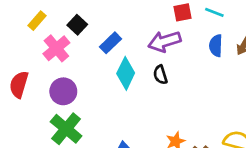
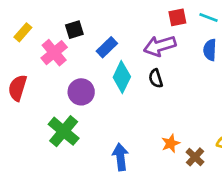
yellow rectangle: (37, 21) -> (23, 32), moved
black square: (77, 25) -> (74, 30), turned 30
purple circle: (63, 91) -> (81, 92), moved

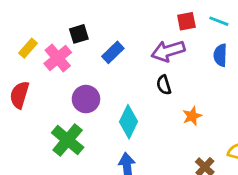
yellow rectangle: (23, 32) -> (28, 48), moved
cyan diamond: (122, 77) -> (128, 122), moved
orange star: (171, 143) -> (192, 116), moved

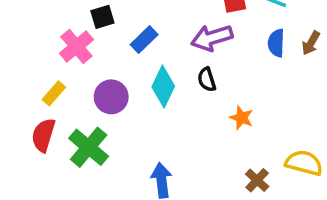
yellow rectangle: (28, 48) -> (54, 93), moved
red semicircle: (19, 95) -> (43, 135), moved
orange star: (192, 116) -> (241, 118), turned -30
cyan diamond: (128, 122) -> (163, 86), moved

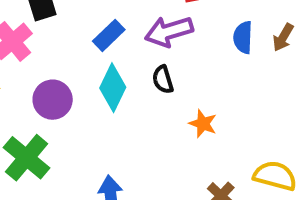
blue rectangle: (144, 40) -> (109, 35), moved

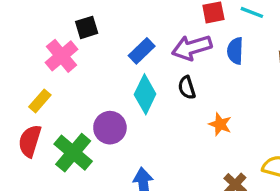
blue semicircle: (243, 37) -> (235, 51), moved
purple circle: (53, 100) -> (110, 128), moved

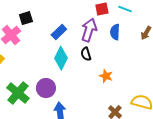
purple arrow: (192, 47) -> (89, 30), turned 125
purple circle: (110, 128) -> (46, 88), moved

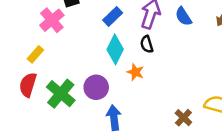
blue semicircle: (115, 32) -> (183, 16), turned -35
orange star: (106, 76) -> (135, 72), moved

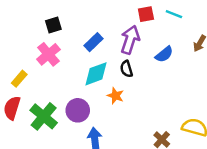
blue semicircle: (183, 16) -> (164, 54), moved, turned -96
pink cross: (52, 20) -> (48, 54), moved
cyan diamond: (115, 49) -> (96, 74), turned 44

